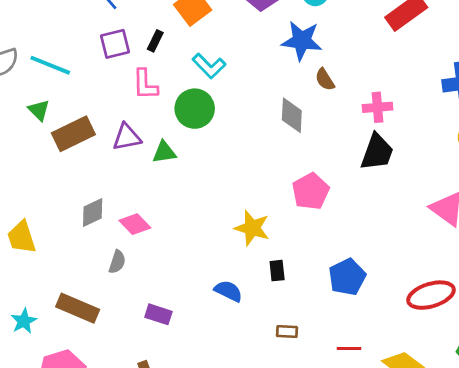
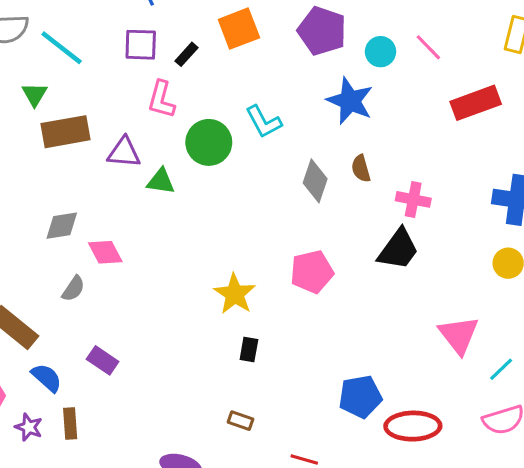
cyan L-shape: (209, 66) -> (264, 122), moved
brown semicircle: (325, 79) -> (361, 169), moved
blue pentagon: (347, 277) -> (360, 397), moved
blue semicircle: (228, 291) -> (47, 378), moved

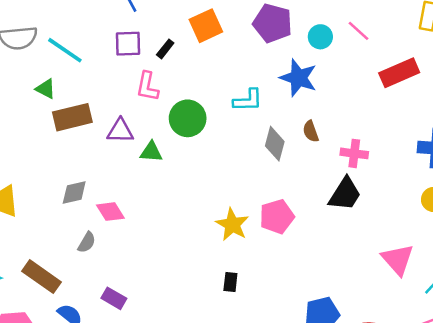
green triangle: (35, 94) -> (46, 89), turned -30
cyan L-shape: (264, 122) -> (248, 100), moved, turned -60
yellow star: (235, 294) -> (232, 224), moved

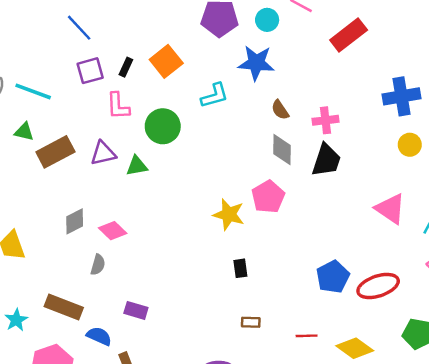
orange square: (206, 26) -> (166, 61), moved
gray diamond: (275, 144) -> (282, 150), moved

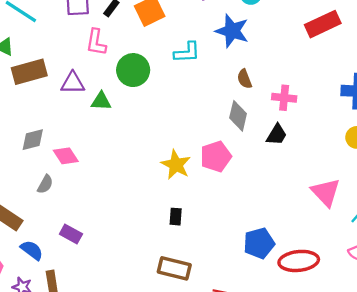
black trapezoid: (326, 160) -> (277, 135), size x0.7
brown rectangle: (251, 322) -> (174, 268), size x1.8

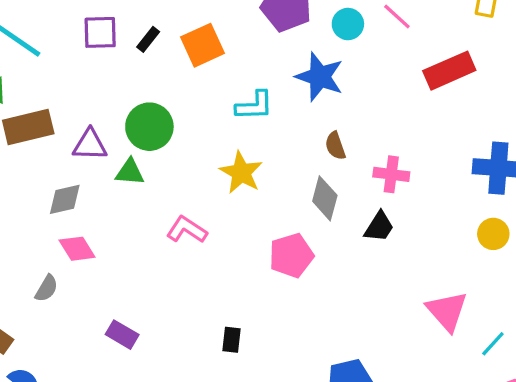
pink L-shape: (96, 42) -> (187, 230), moved, turned 112
green circle: (133, 70) -> (149, 127), moved
gray diamond: (33, 140) -> (65, 199), moved
yellow star: (176, 165) -> (241, 173), moved
purple rectangle: (71, 234) -> (122, 335), moved

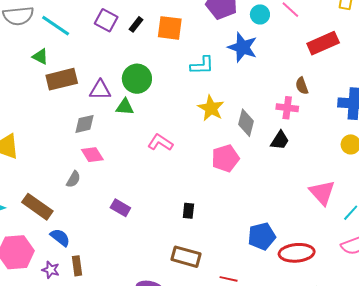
purple square: (100, 32) -> (106, 20), turned 30
orange square: (203, 45) -> (170, 28), turned 32
brown semicircle: (335, 146) -> (302, 86), moved
yellow star: (241, 173) -> (211, 108), moved

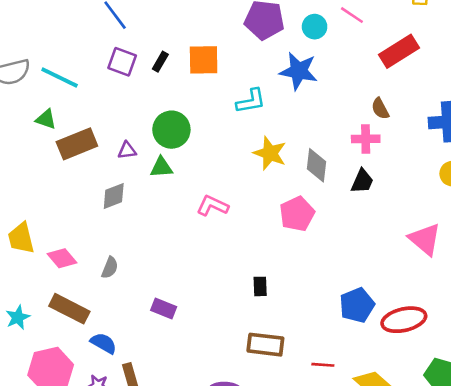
purple triangle: (100, 90) -> (127, 151), size x0.7
pink diamond: (92, 155) -> (62, 258), moved
purple rectangle: (120, 208) -> (164, 308), moved

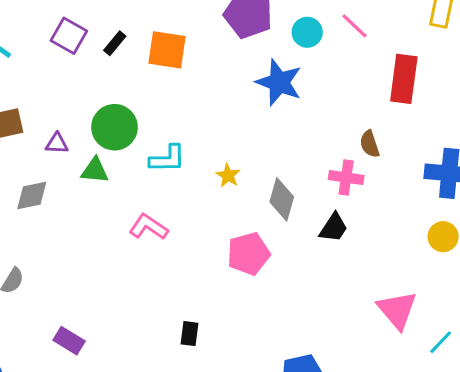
red rectangle: (399, 51) -> (404, 79), turned -60
cyan L-shape: (251, 101) -> (167, 159), moved
yellow star: (270, 153) -> (228, 176), size x0.6

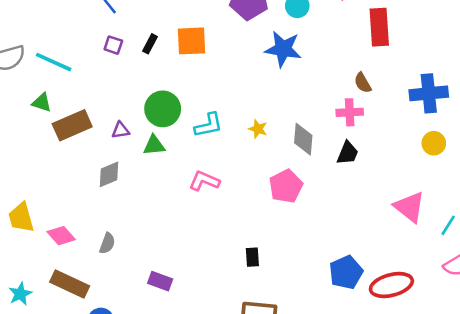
purple square: (69, 36) -> (113, 45), size x0.7

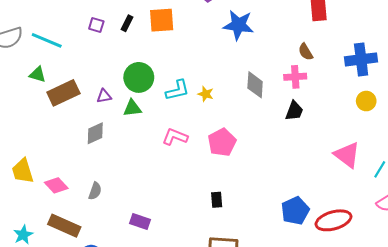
yellow star: (258, 129) -> (206, 94), moved
gray diamond: (303, 139) -> (255, 85), moved
pink pentagon: (286, 186) -> (222, 142), moved

